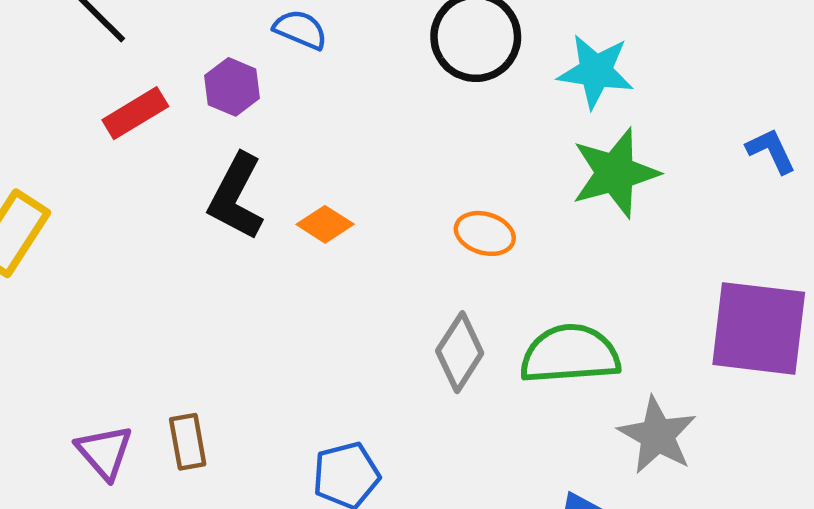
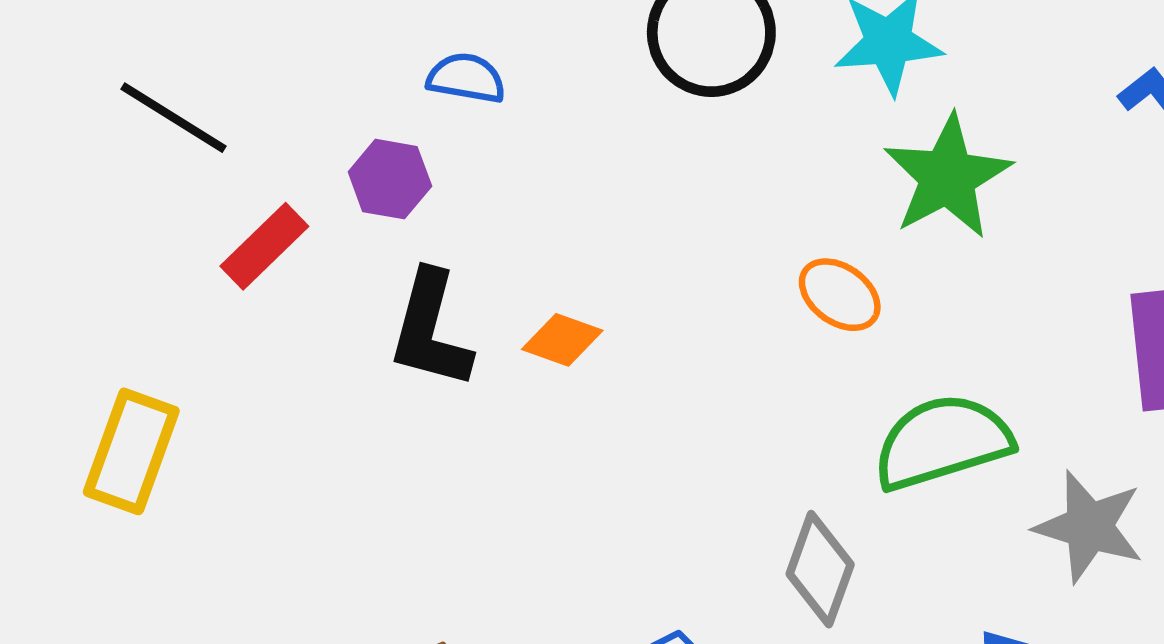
orange ellipse: (485, 233) -> (840, 295), moved, turned 32
gray diamond: (460, 352) -> (820, 569), moved

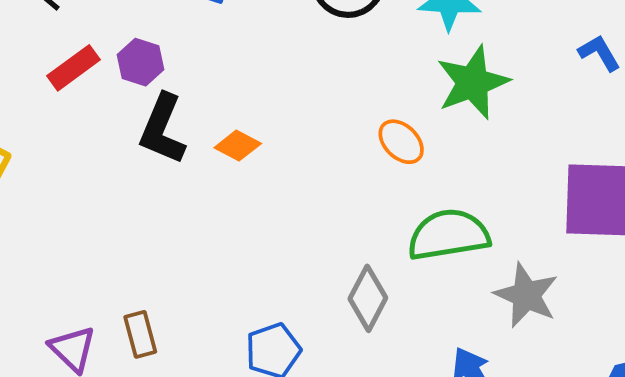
purple hexagon: (390, 179) -> (141, 62), moved

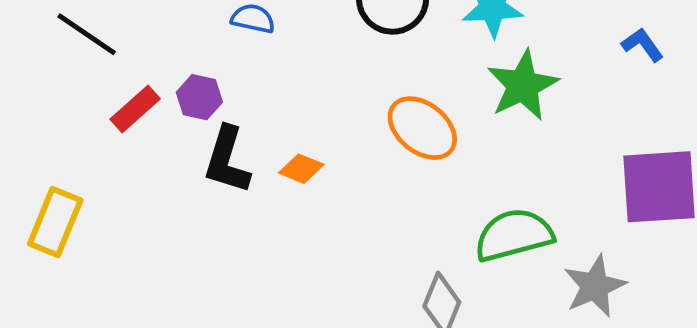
orange ellipse: (401, 142) -> (422, 128), moved, size x1.5
gray star: (526, 295) -> (595, 286), turned 30

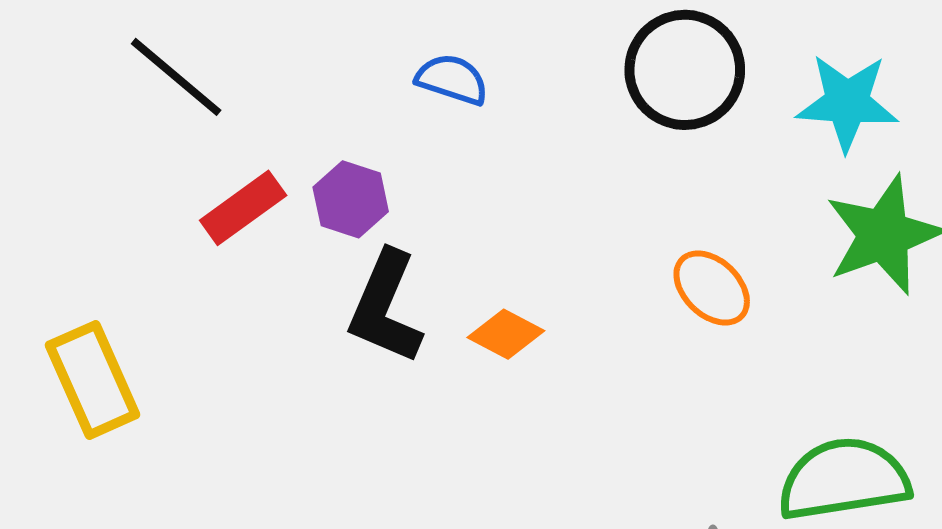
orange ellipse: (422, 128) -> (712, 288), size x0.7
yellow rectangle: (55, 222) -> (93, 380), turned -52

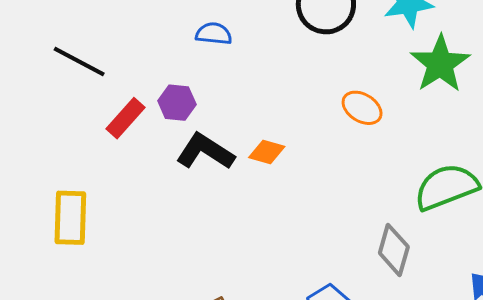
black L-shape: (385, 307) -> (205, 152), turned 112
yellow rectangle: (93, 380) -> (70, 218), turned 38

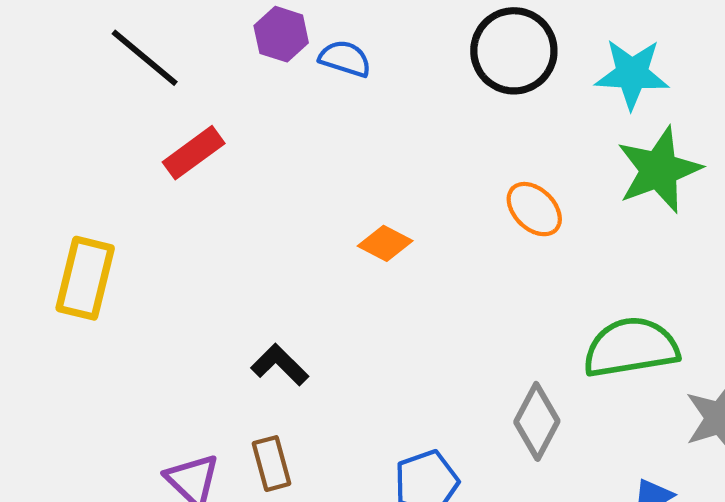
purple hexagon: (177, 103) -> (281, 34), moved
black L-shape: (205, 152) -> (280, 365), moved, size x0.7

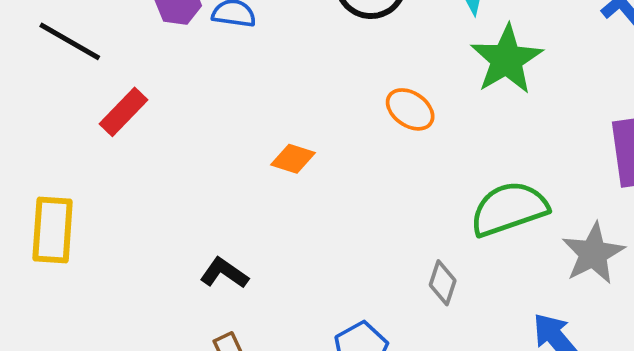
gray diamond: (537, 421) -> (443, 283), size x0.7

